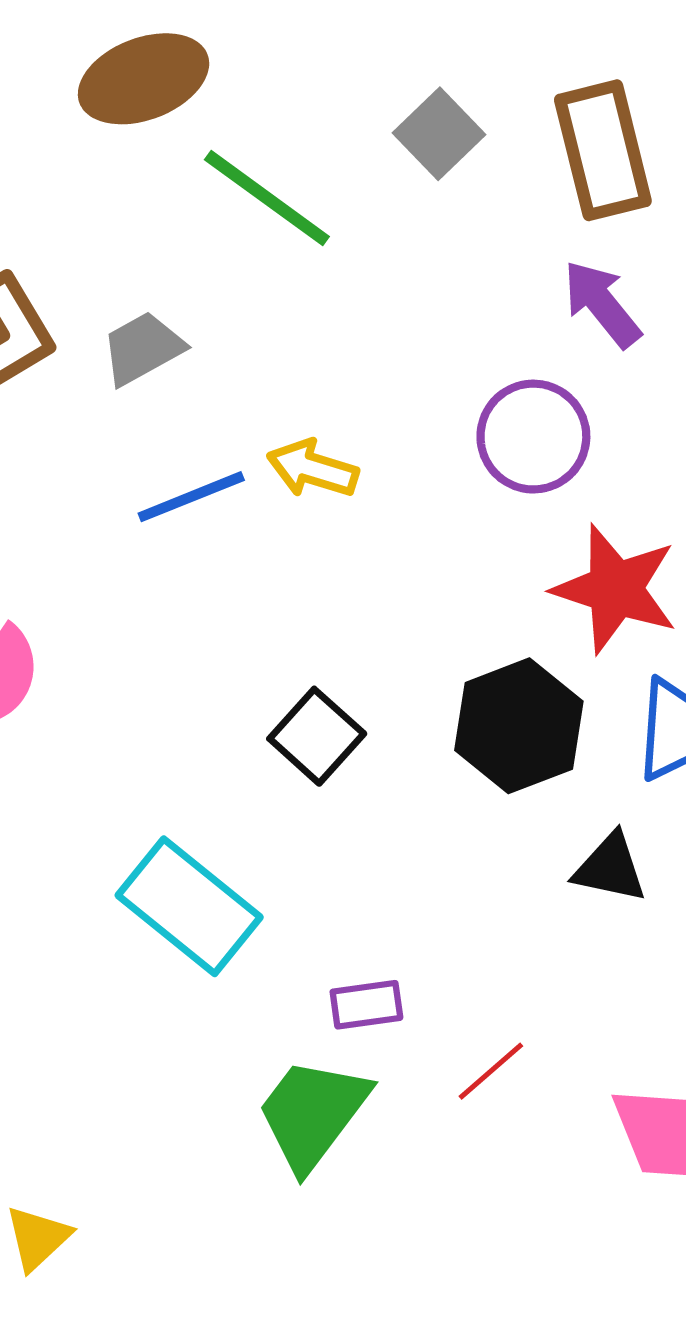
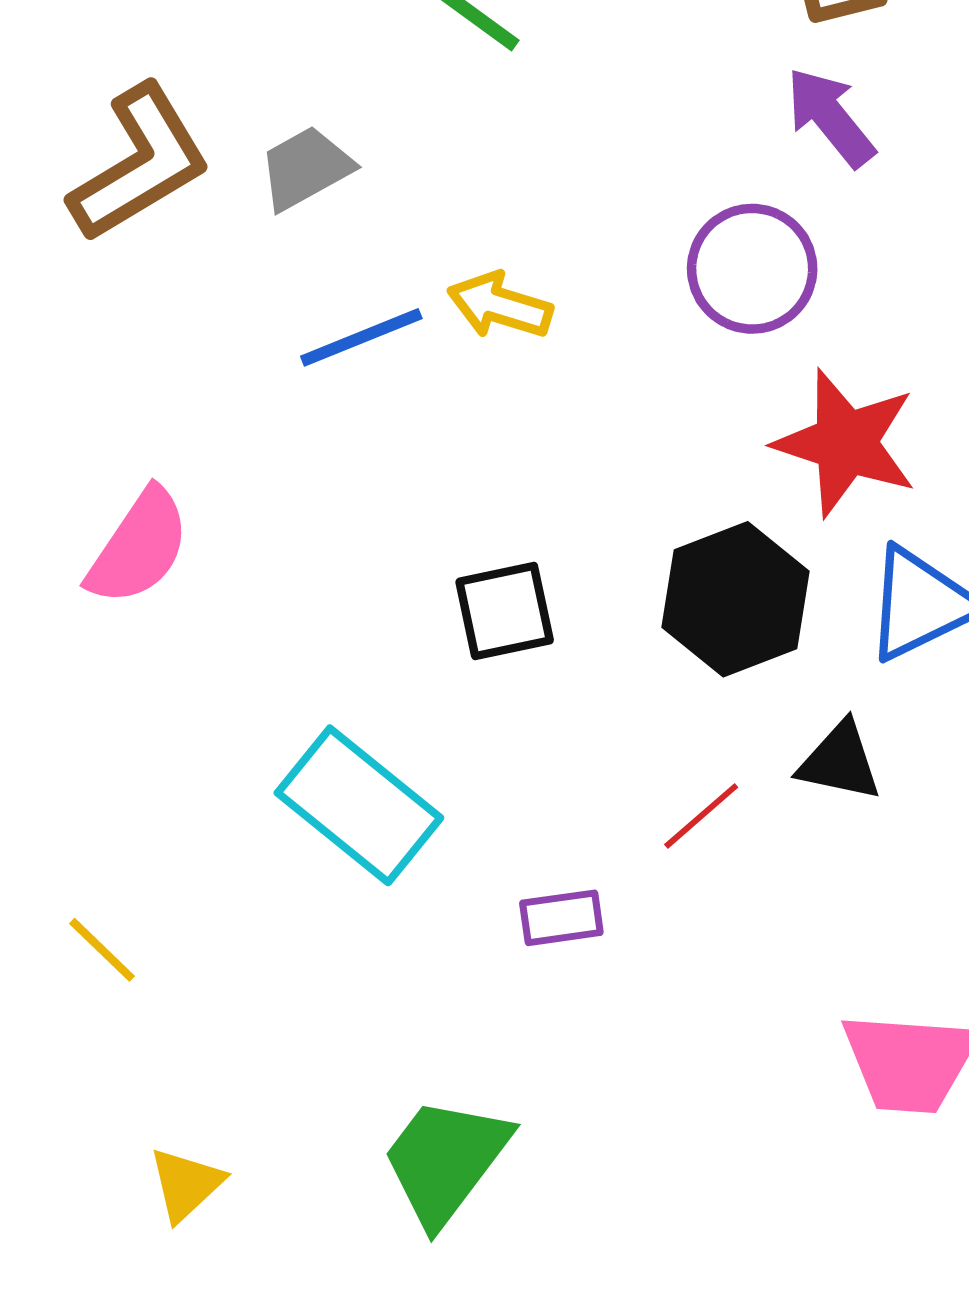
black square: (317, 736) -> (505, 611), turned 36
red line: (491, 1071) -> (701, 816), moved
green trapezoid: (313, 1114) -> (445, 1161), moved

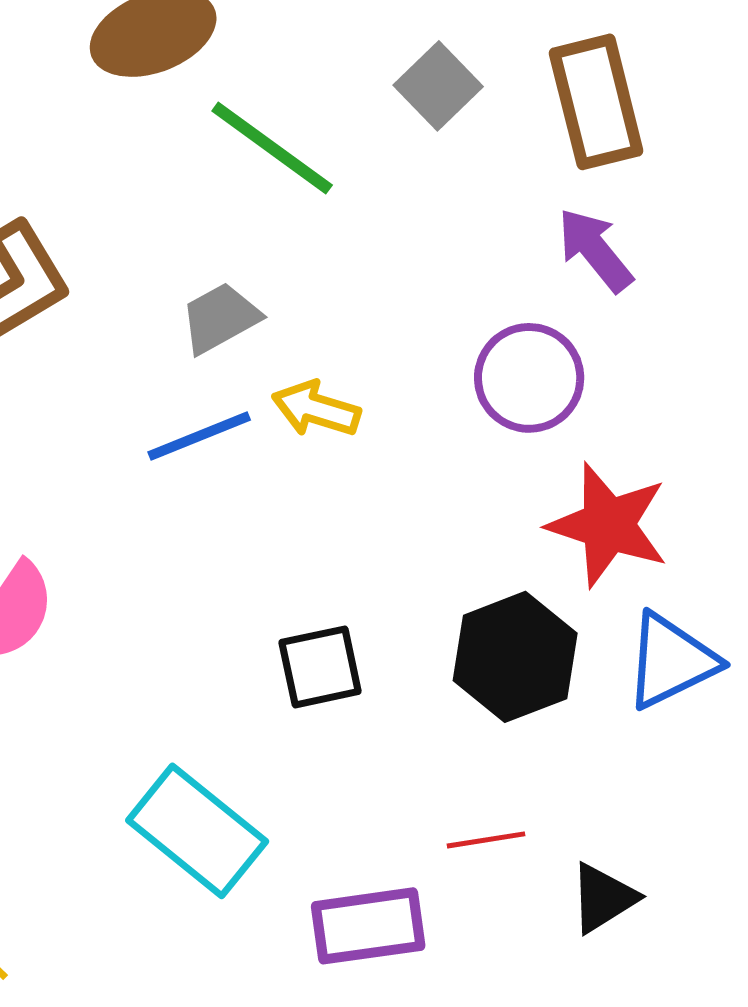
gray trapezoid: (306, 168) -> (220, 318), moved
black triangle: (840, 761) -> (603, 898), moved, turned -44
red line: (701, 816) -> (486, 840), turned 32
purple rectangle: (561, 918) -> (368, 926), size x1.6

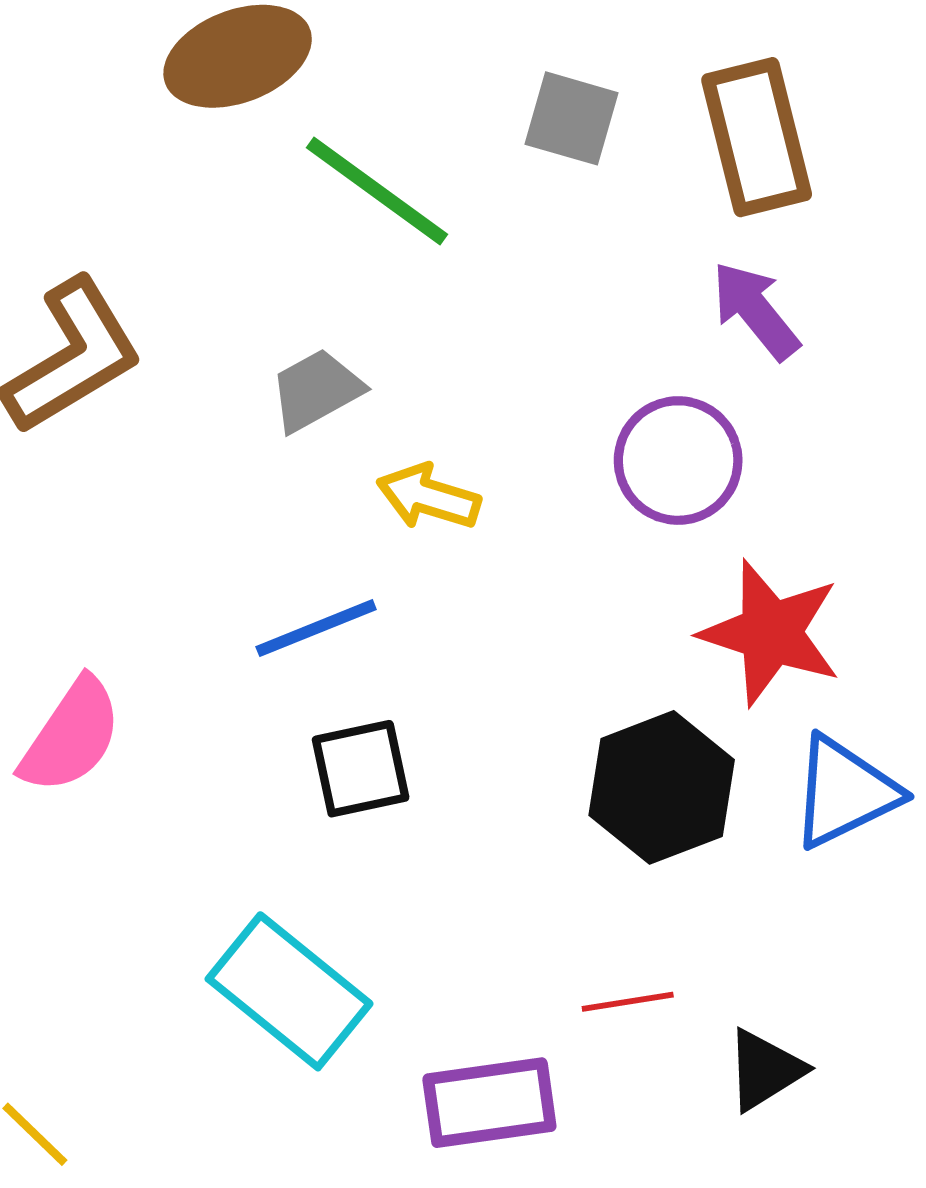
gray square: (438, 86) -> (571, 118), turned -30
blue line: (199, 436) -> (316, 628), moved
black square: (320, 667) -> (361, 769), moved

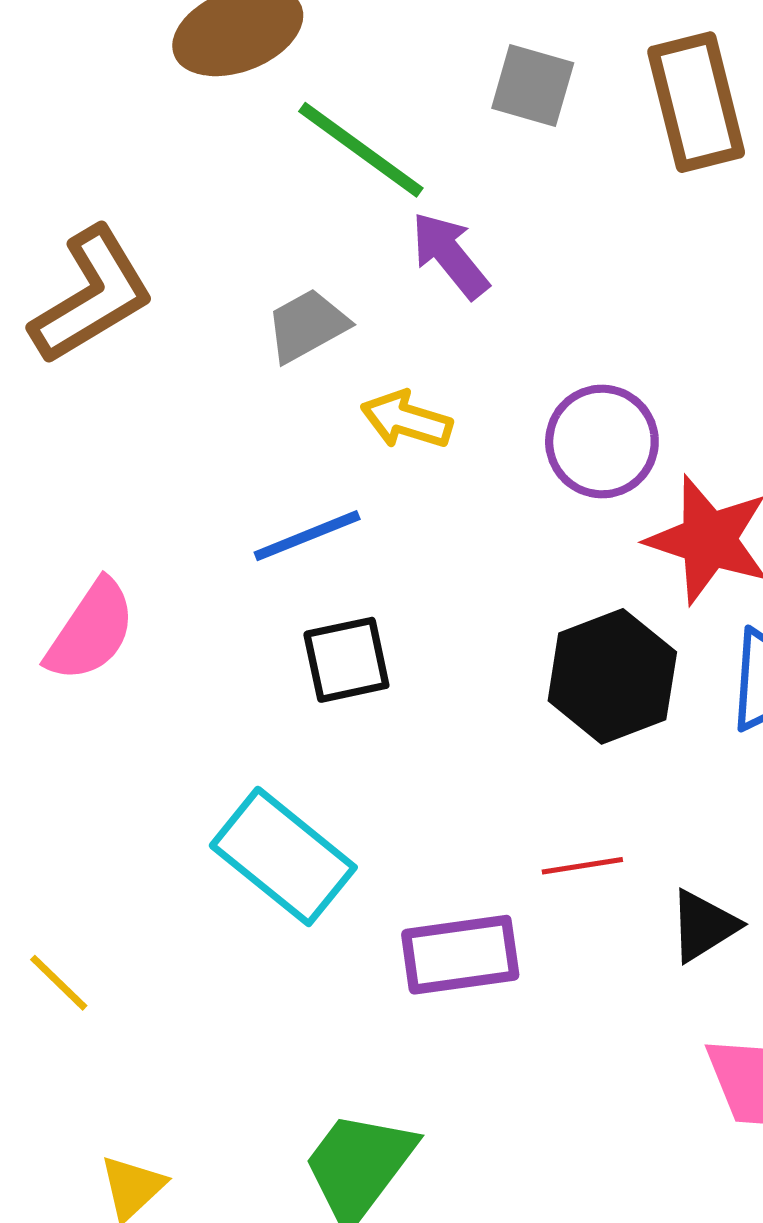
purple arrow: (755, 311) -> (450, 255), moved
purple circle: (678, 461) -> (602, 441), moved

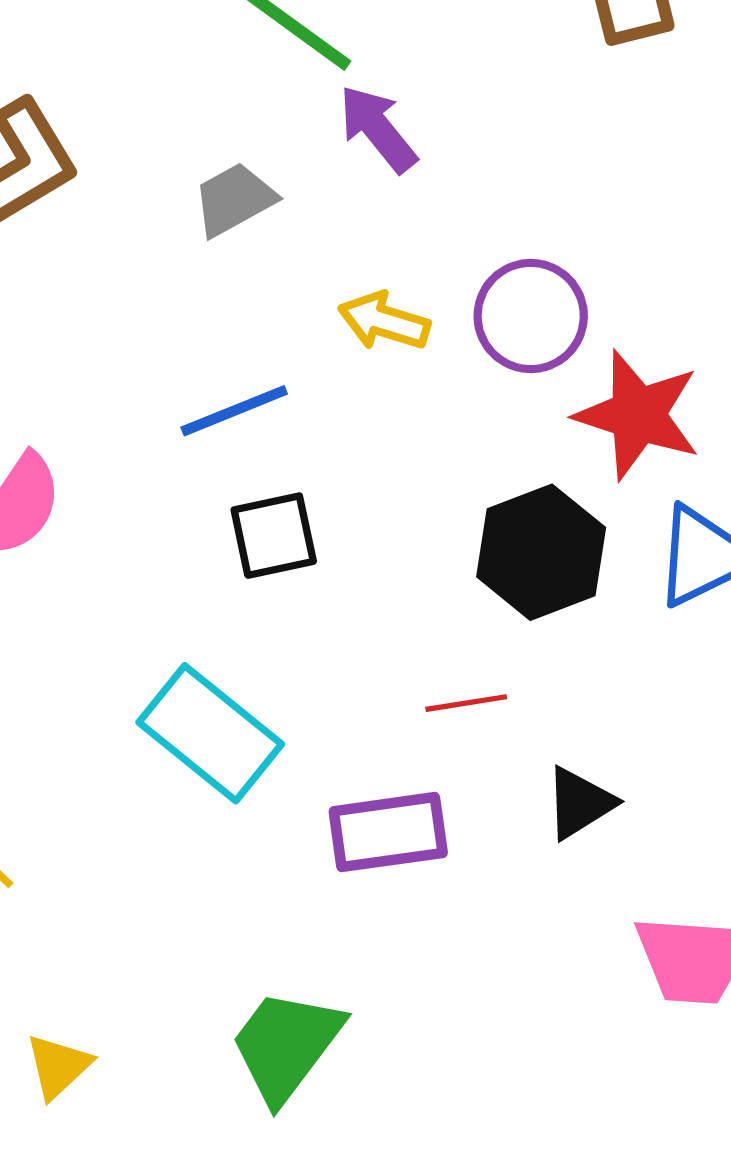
yellow arrow: (406, 420) -> (384, 321), moved
red line: (582, 866) -> (466, 703), moved
black triangle: (703, 926) -> (580, 803), moved

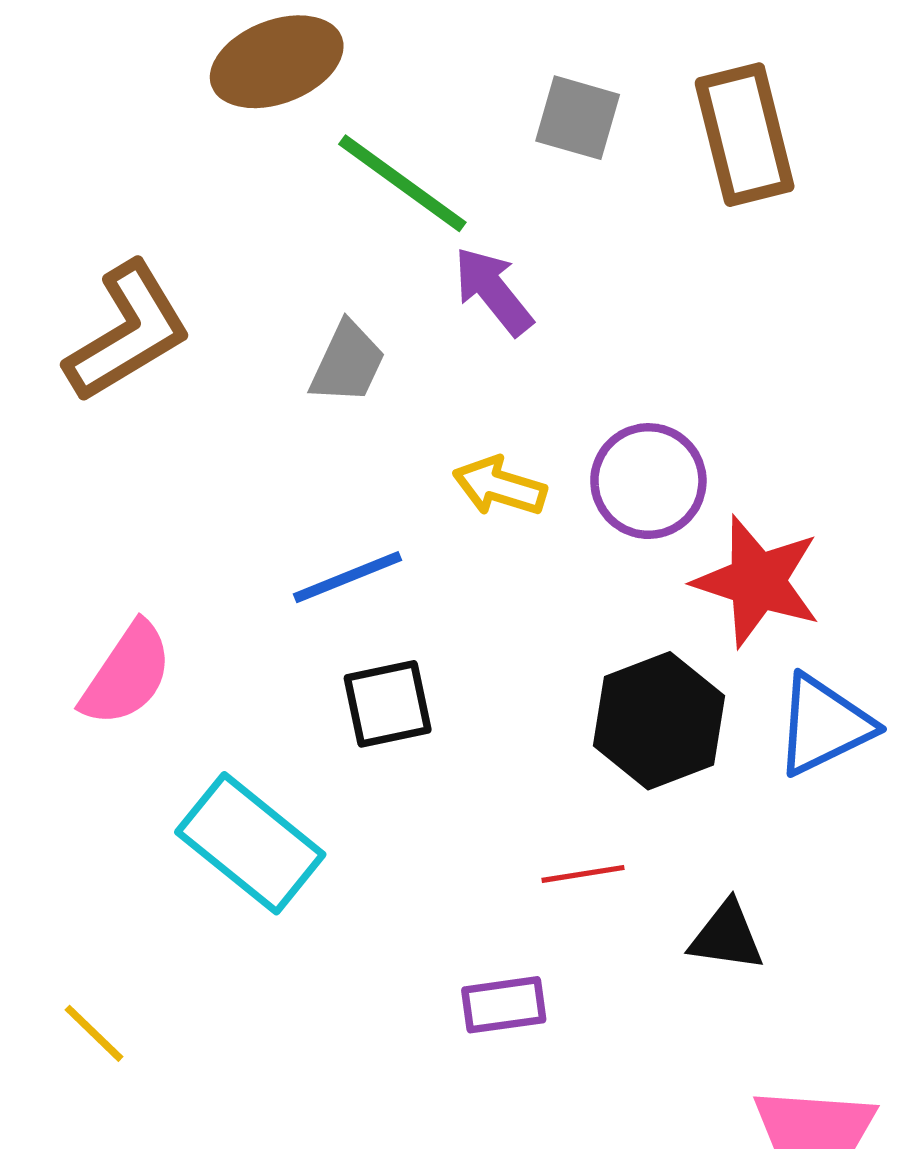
gray trapezoid: (234, 199) -> (347, 363), turned 144
cyan rectangle: (210, 733) -> (250, 843), moved
black triangle: (580, 803) -> (727, 936), moved, turned 40
purple rectangle: (388, 832) -> (504, 1005), size x0.7

